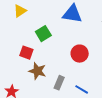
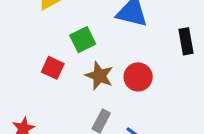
brown star: (37, 71) -> (99, 76), moved

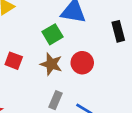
green square: (83, 40) -> (53, 34), moved

